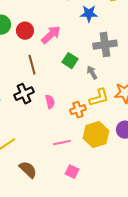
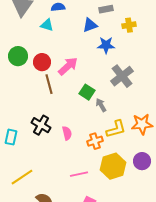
gray cross: (105, 45) -> (122, 76), turned -30
brown line: (32, 65) -> (49, 84), moved
gray arrow: (92, 73) -> (101, 105), moved
black cross: (24, 94) -> (41, 125), turned -36

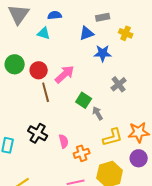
yellow cross: (129, 25) -> (126, 33), turned 32
gray cross: (122, 76) -> (119, 84), size x0.7
orange cross: (95, 141) -> (82, 153), moved
purple circle: (142, 161) -> (139, 158), moved

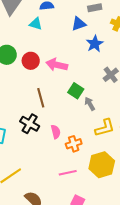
blue star: (103, 53) -> (95, 44), turned -30
pink arrow: (65, 74) -> (57, 65), turned -125
brown line: (46, 92) -> (41, 98), moved

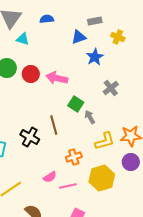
cyan triangle: (36, 24) -> (23, 39), moved
brown line: (41, 98) -> (54, 125), moved
pink semicircle: (56, 132) -> (50, 177), moved, turned 72

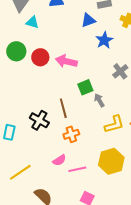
green square: (76, 104) -> (85, 87), turned 35
orange cross: (74, 157) -> (71, 134), moved

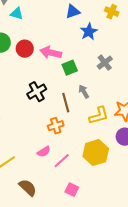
green square: (85, 87) -> (70, 68), moved
brown line: (63, 108) -> (66, 103), moved
black cross: (39, 120) -> (37, 92), moved, turned 30
pink line: (77, 169) -> (62, 161), turned -30

